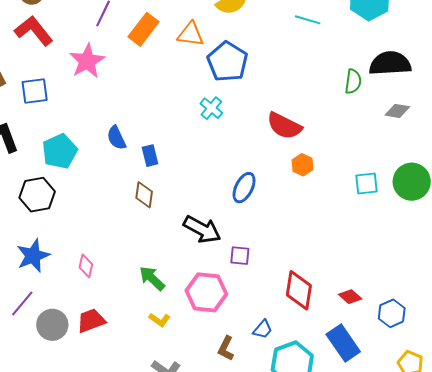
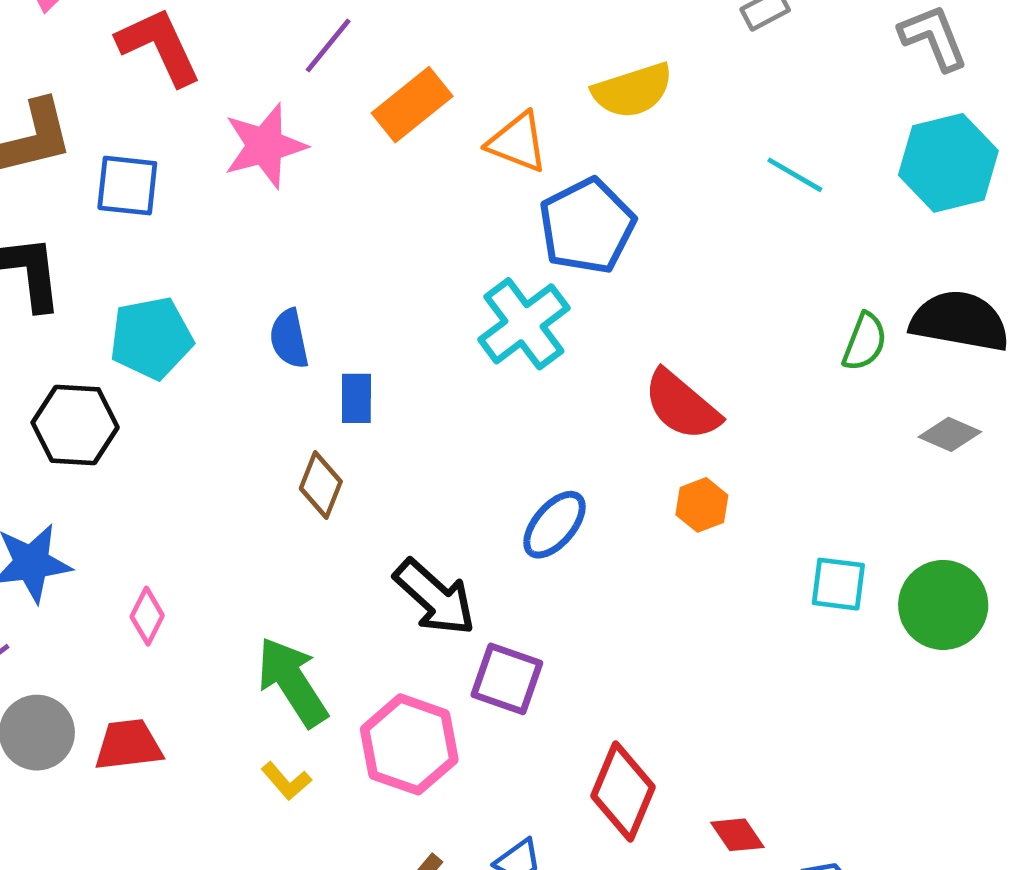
cyan cross: (211, 108) -> (524, 324), size x1.6
purple square: (240, 256) -> (507, 679), size x1.4
green arrow: (152, 278) -> (292, 682), size x1.4

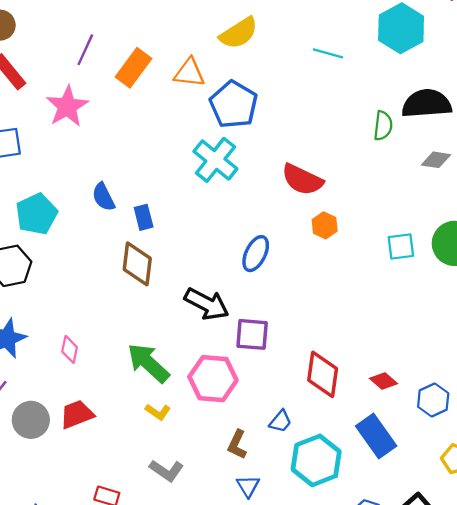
brown diamond: (321, 485) -> (137, 264), size x1.4

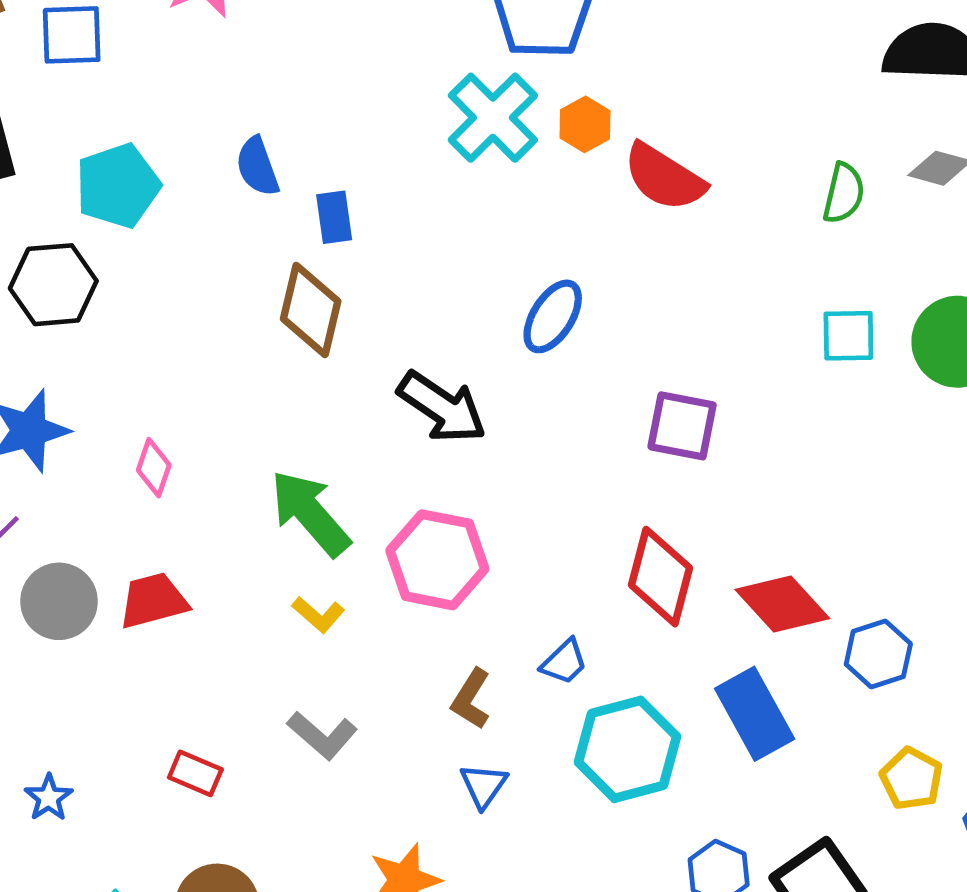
green semicircle: (383, 126) -> (844, 193), moved
orange hexagon: (325, 225) -> (585, 124), moved
purple square: (252, 334) -> (682, 426), moved
red diamond: (384, 381) -> (782, 604), size x1.6

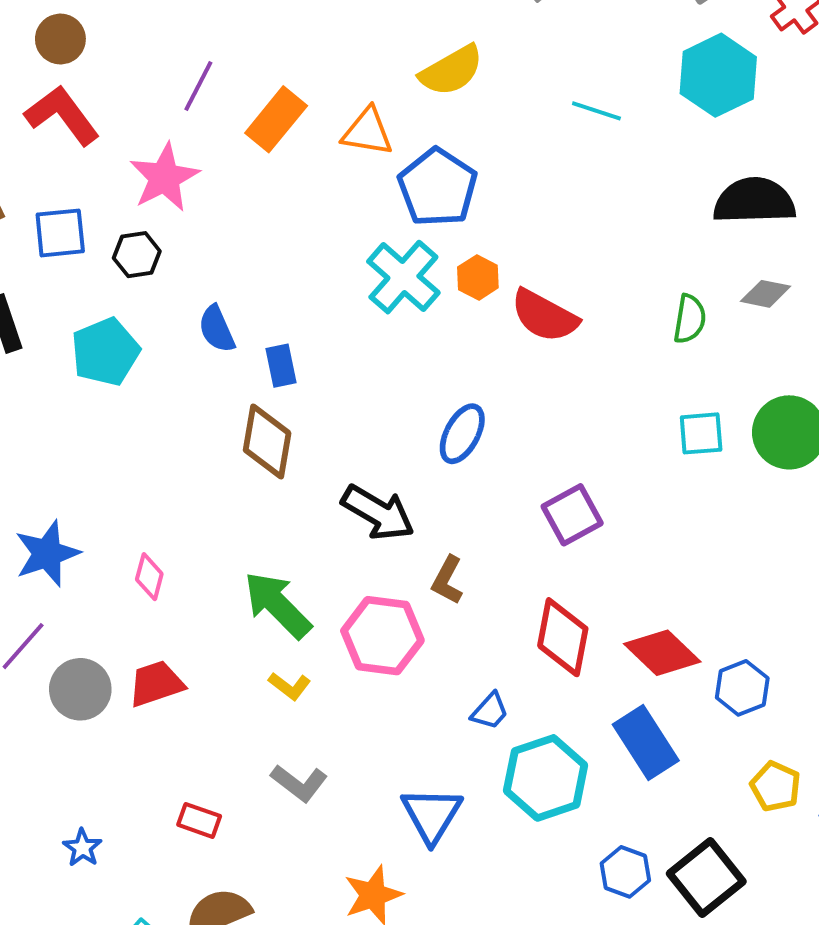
black hexagon: (53, 285) -> (137, 255), moved, size x0.7
purple square: (682, 426) -> (572, 515), turned -36
brown L-shape: (471, 699) -> (447, 580), moved
blue triangle: (484, 786) -> (432, 815), size x1.6

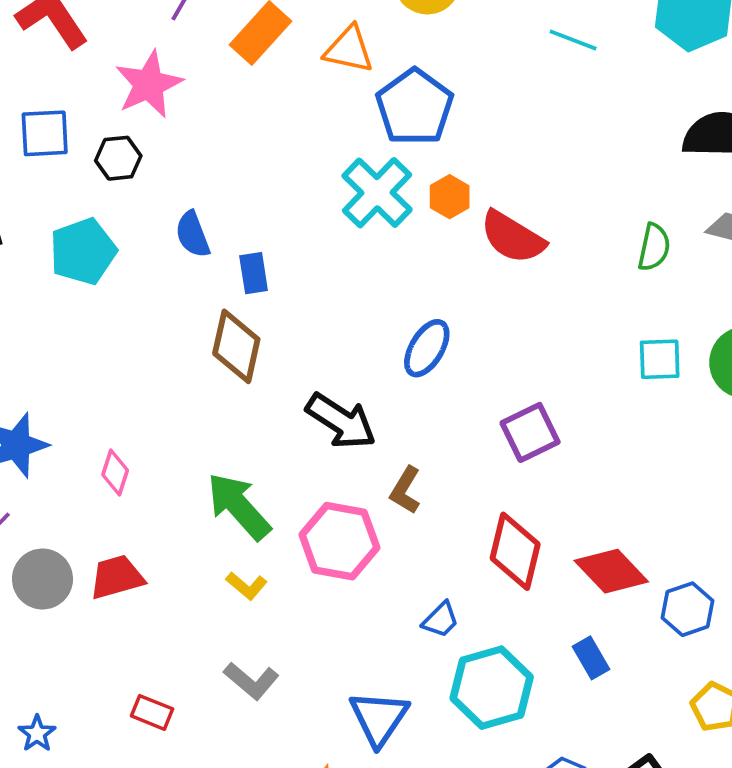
blue rectangle: (646, 743) -> (591, 658), size x0.6

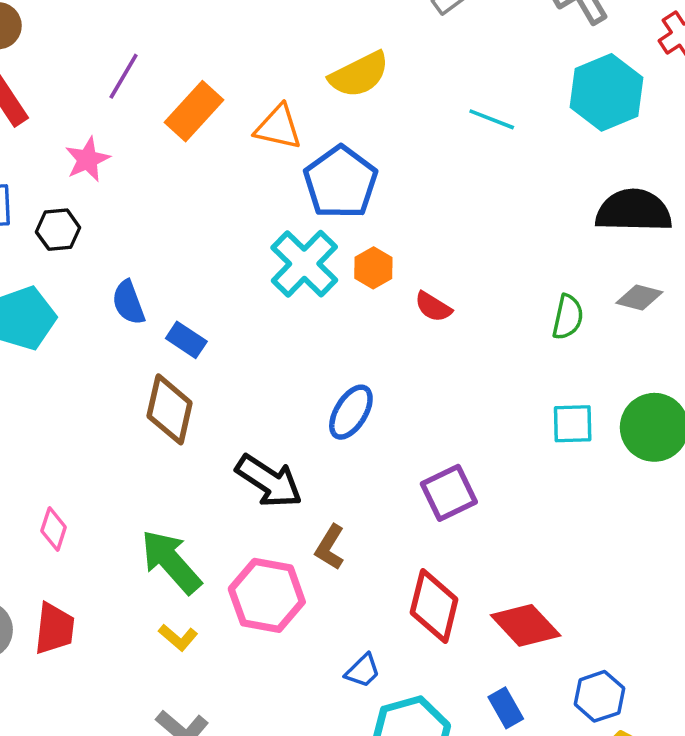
pink star: (149, 84) -> (88, 159), size x0.7
red semicircle: (513, 237) -> (433, 307), size x0.6
blue rectangle: (254, 273) -> (186, 340), turned -48
red trapezoid: (117, 577) -> (54, 629), turned 112
blue hexagon: (688, 609) -> (599, 696), moved

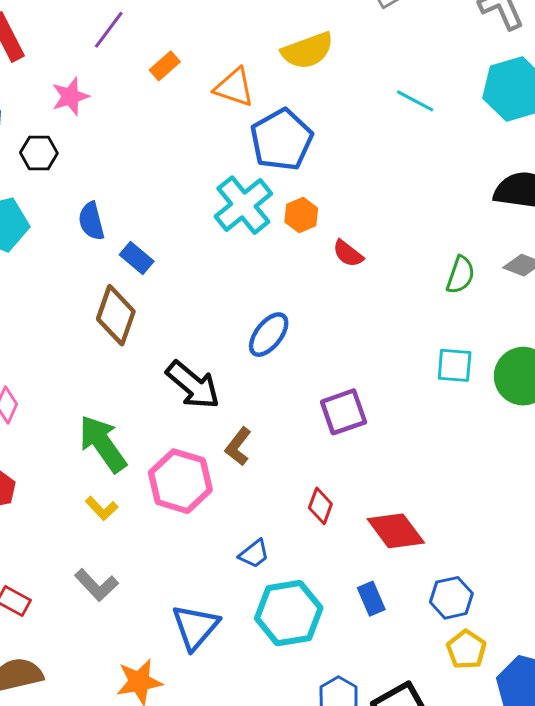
orange rectangle: (194, 111) -> (165, 66), size x0.6
red diamond: (434, 606) -> (320, 506), size x0.6

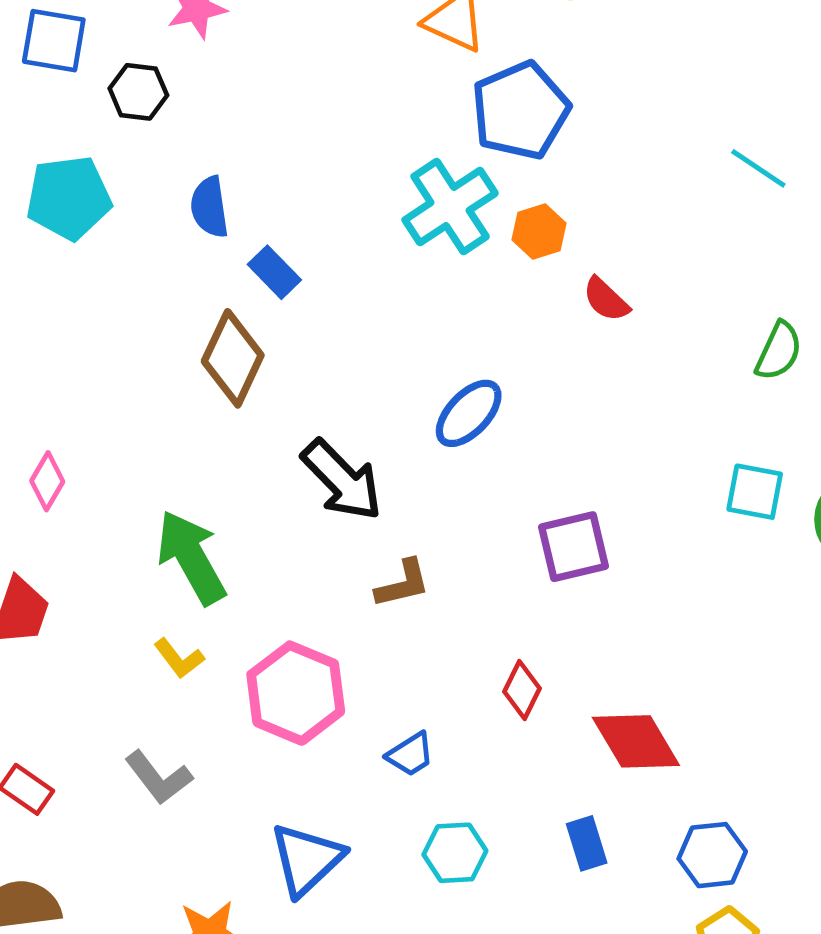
cyan line: (415, 101) -> (758, 168), moved
brown L-shape: (238, 447) -> (403, 584), turned -147
pink hexagon: (180, 481) -> (296, 693), moved
cyan hexagon: (289, 613) -> (455, 853), size x0.6

